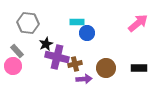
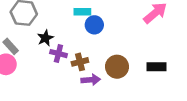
purple cross: (57, 57) -> (58, 54), size x0.6

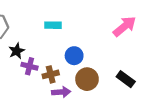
blue circle: (94, 25) -> (74, 56), moved
black rectangle: (156, 67) -> (126, 79), turned 36

